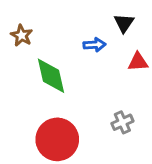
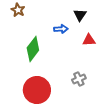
brown star: (22, 35) -> (18, 10), moved
green diamond: (51, 76) -> (33, 49), turned 50

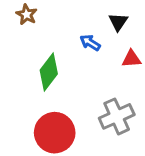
blue arrow: (61, 29) -> (90, 43), turned -144
gray cross: (79, 79) -> (117, 116), size x1.6

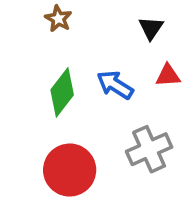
brown star: (27, 14) -> (58, 19), moved
blue arrow: (90, 43) -> (115, 85), moved, size x1.4

